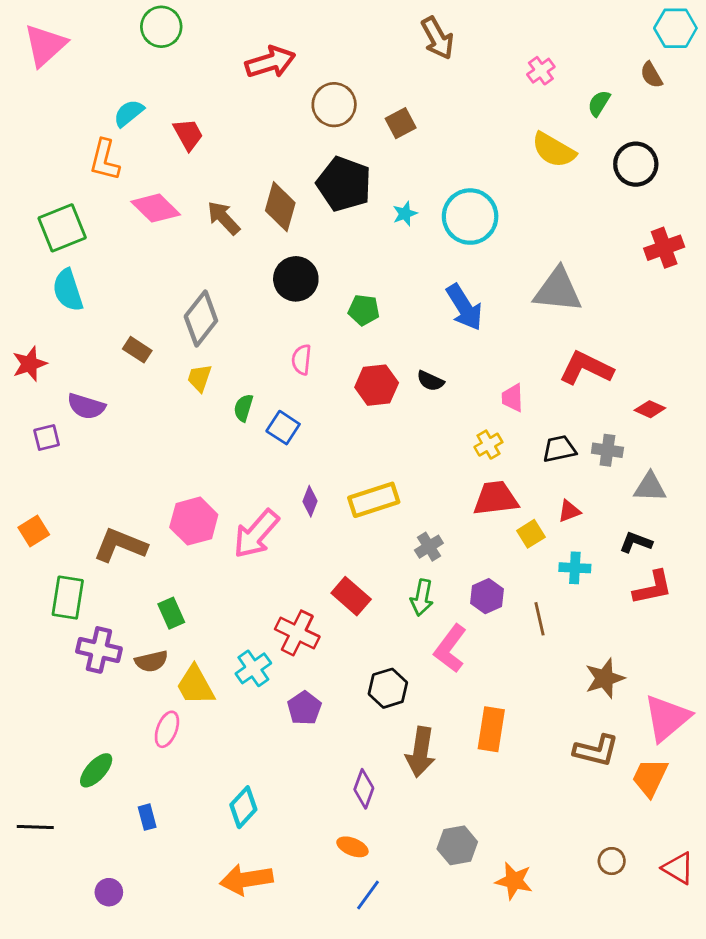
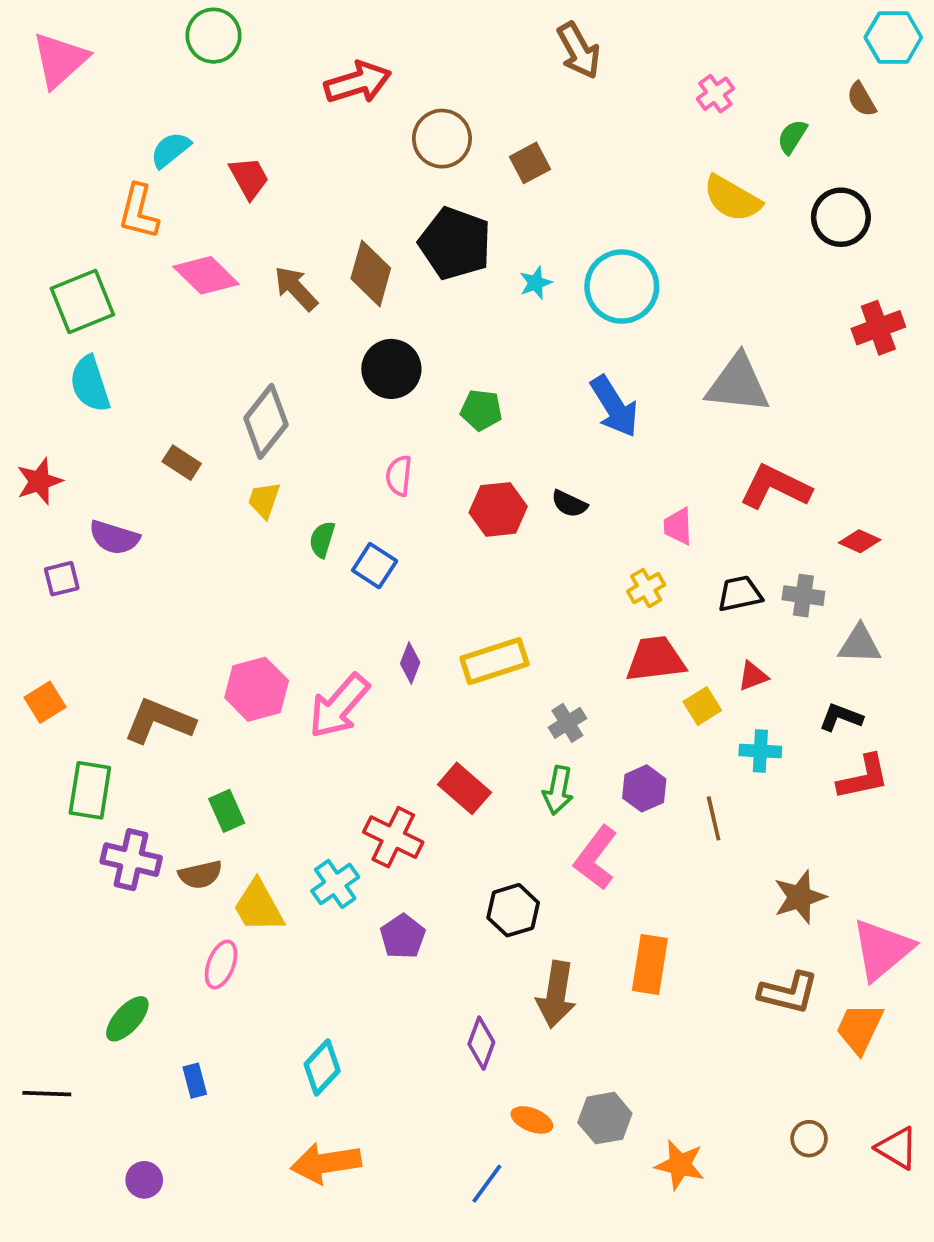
orange ellipse: (352, 847) -> (532, 1120), moved

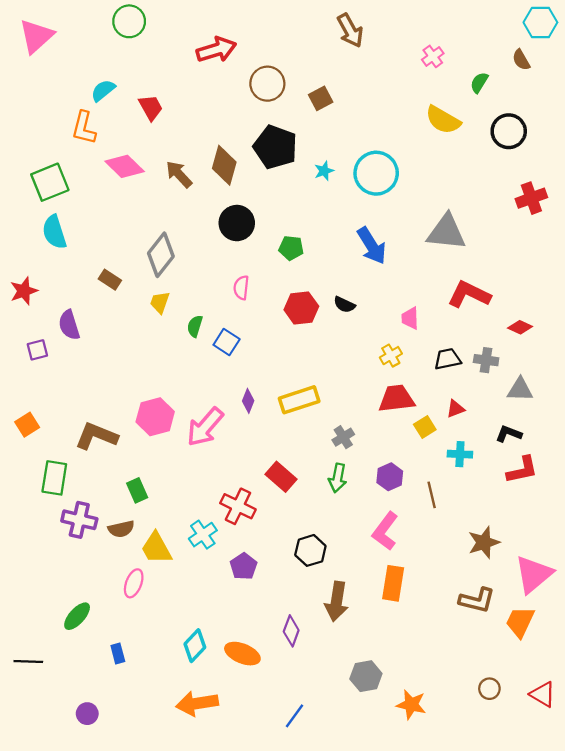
purple semicircle: (114, 537) -> (69, 325), turned 56
pink L-shape: (596, 858) -> (385, 531), moved
orange ellipse: (532, 1120) -> (242, 654), moved, size x1.4

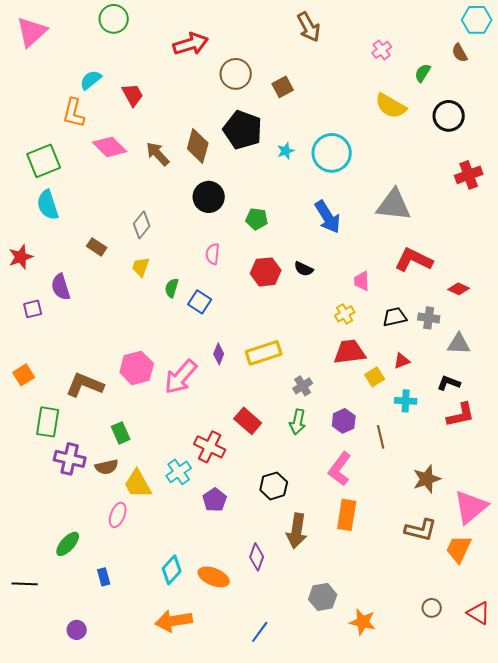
gray diamond: (161, 255) -> (142, 225), size x0.7

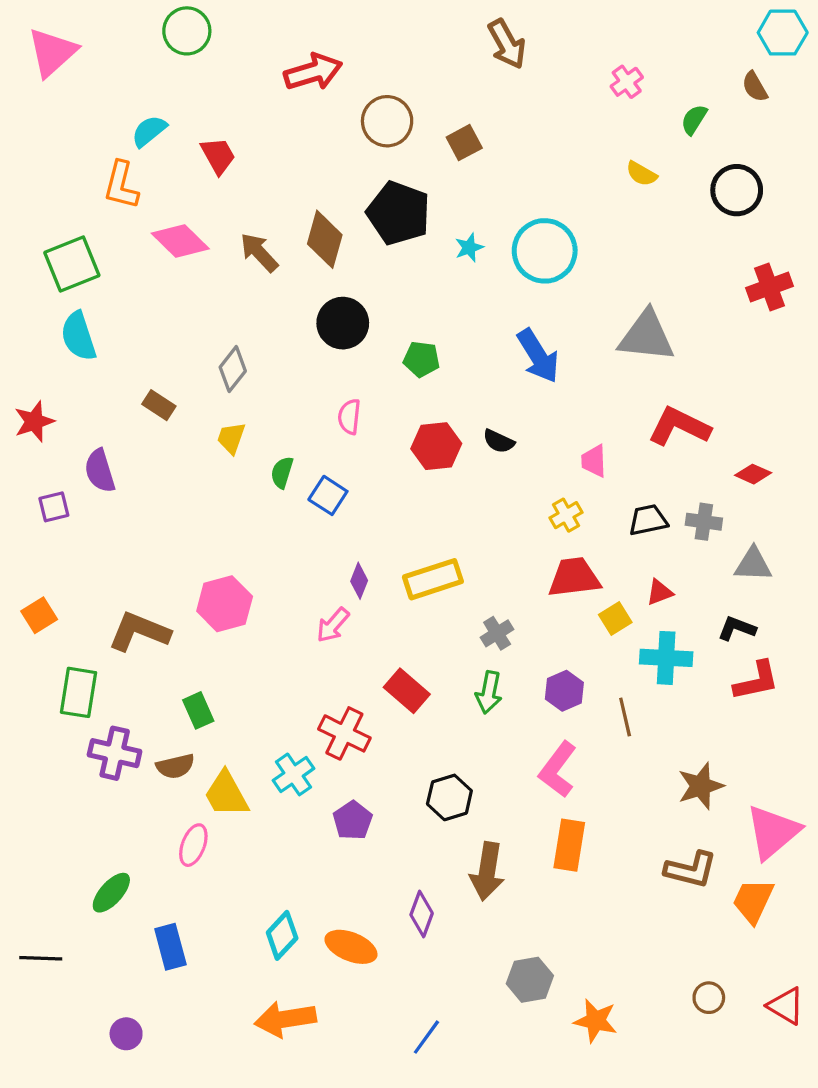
yellow semicircle: (391, 106) -> (641, 174), size x0.6
pink arrow: (181, 377) -> (333, 625), moved, size x0.6
cyan cross: (406, 401) -> (666, 658), size x1.4
blue rectangle: (104, 577) -> (170, 947), size x1.5

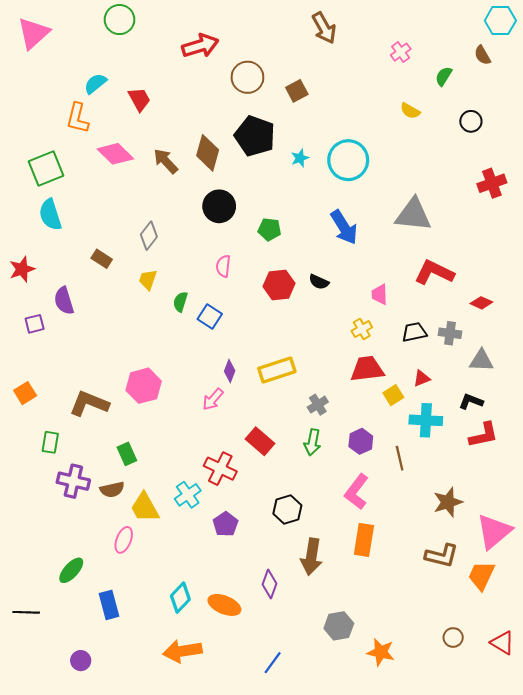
black circle: (737, 190) -> (471, 121), size x0.7
green rectangle: (78, 692) -> (50, 442), size x0.7

